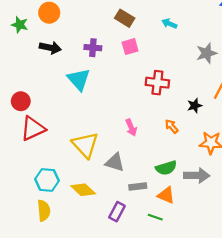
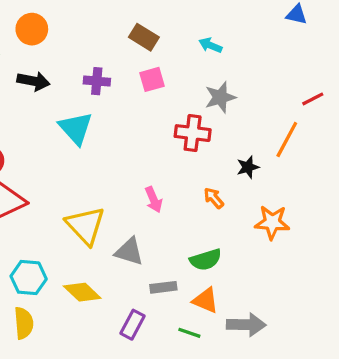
gray star: (207, 53) -> (220, 97), moved
gray arrow: (197, 176) -> (246, 325), moved

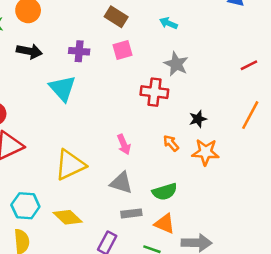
gray star: (220, 97) -> (176, 64), turned -30
orange line: (287, 140) -> (250, 115), moved
orange star: (272, 222) -> (206, 152), moved
yellow triangle: (85, 226) -> (70, 165), turned 48
gray triangle: (129, 252) -> (121, 183), moved

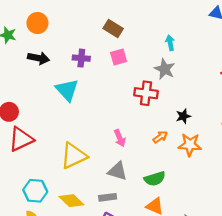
cyan arrow: (168, 23) -> (170, 43), moved, turned 56
orange arrow: (171, 143) -> (160, 137), turned 96
gray rectangle: (131, 213) -> (108, 197), moved

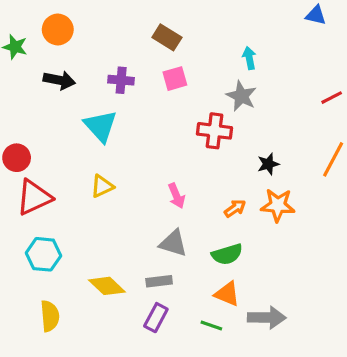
orange arrow: (160, 137) -> (235, 208), moved
yellow triangle: (74, 156) -> (102, 186), moved, size x0.6
cyan hexagon: (35, 191) -> (44, 254), moved

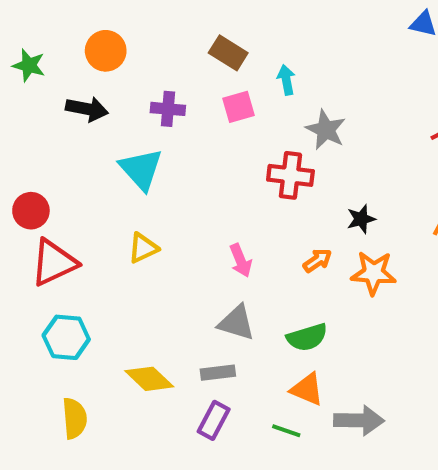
orange circle: (58, 30) -> (106, 51), moved
cyan arrow: (249, 58) -> (286, 80), moved
orange arrow: (235, 208) -> (317, 260), moved

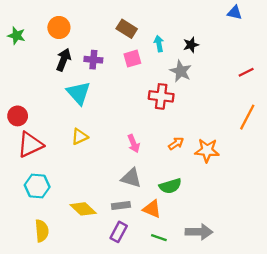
black arrow: (87, 109) -> (64, 60), moved, turned -80
black star: (361, 219) -> (191, 45), moved
orange triangle: (307, 389) -> (152, 209), moved

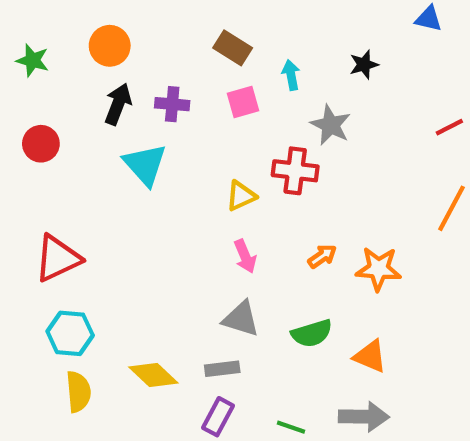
black star: (191, 45) -> (364, 65), moved
red circle: (18, 116) -> (41, 144), moved
yellow triangle: (80, 137) -> (241, 196), moved
orange triangle: (152, 209) -> (370, 356), moved
yellow semicircle: (42, 231) -> (78, 392), moved

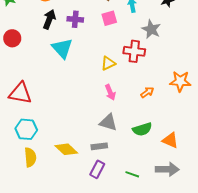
red triangle: (58, 258) -> (20, 93), turned 35
orange star: (378, 269) -> (180, 81), moved

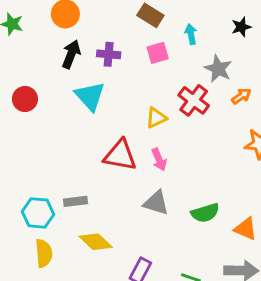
red circle: (12, 38) -> (25, 99), moved
red cross: (134, 51) -> (194, 100), turned 30
orange arrow: (147, 92) -> (241, 96), moved
red triangle: (20, 93) -> (120, 155), moved
gray rectangle: (99, 146) -> (75, 201), moved

